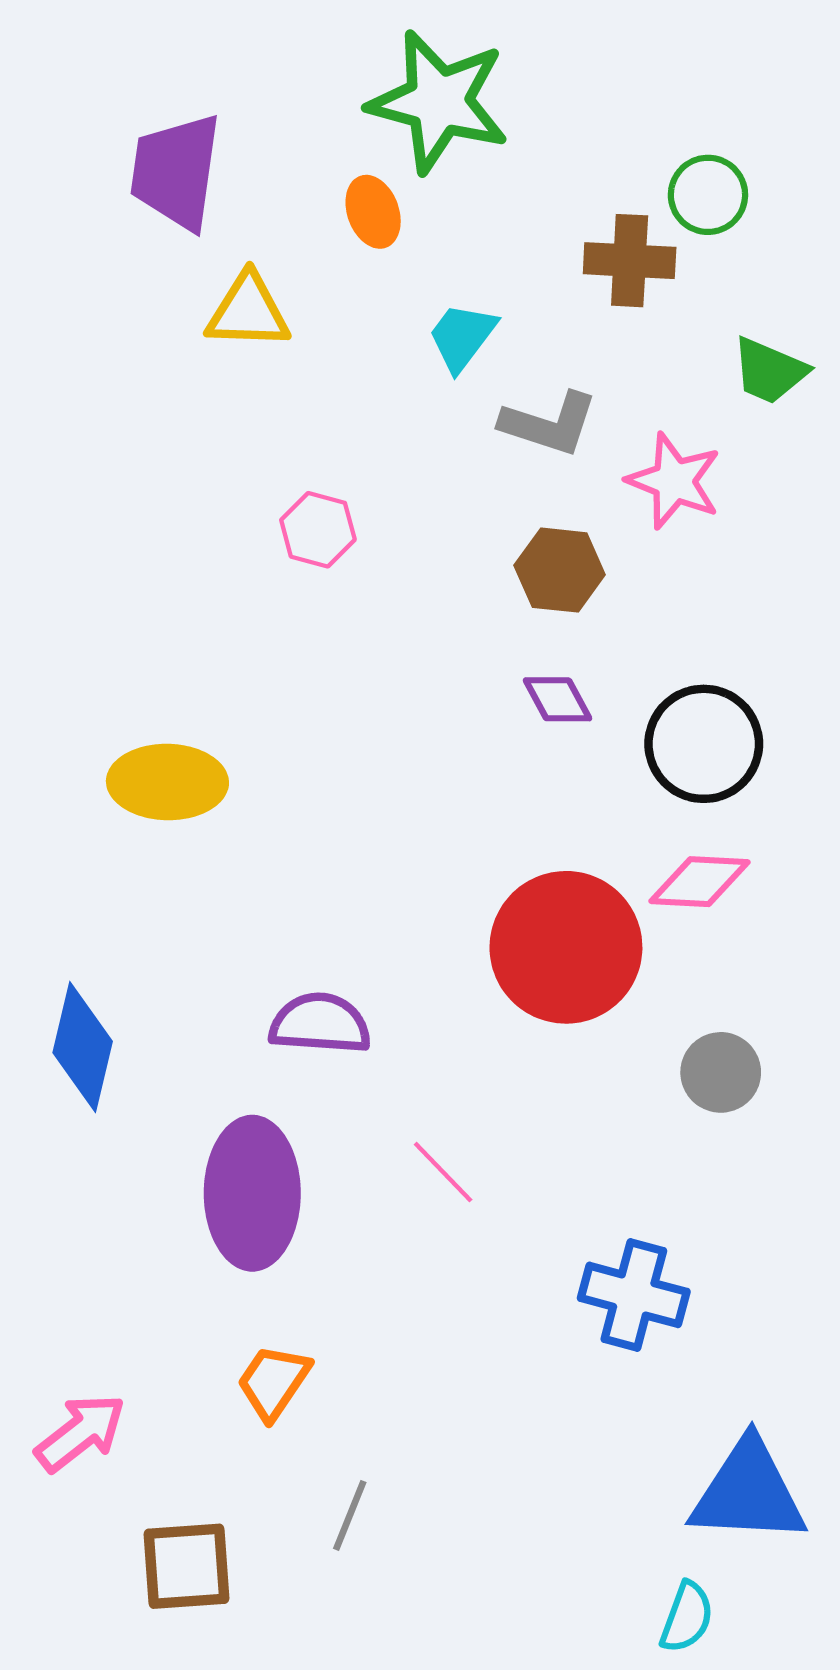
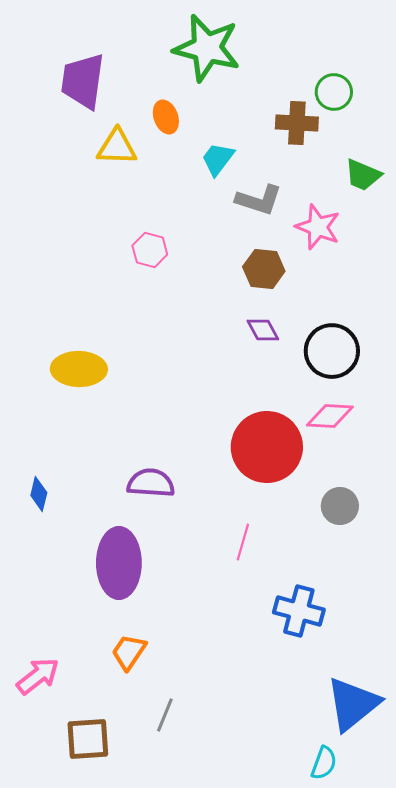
orange ellipse: (373, 212) -> (166, 117), moved
blue diamond: (83, 1047) -> (39, 494), size x0.6
pink line: (443, 1172) -> (243, 542), moved, turned 60
blue triangle: (748, 1492) -> (353, 704), turned -42

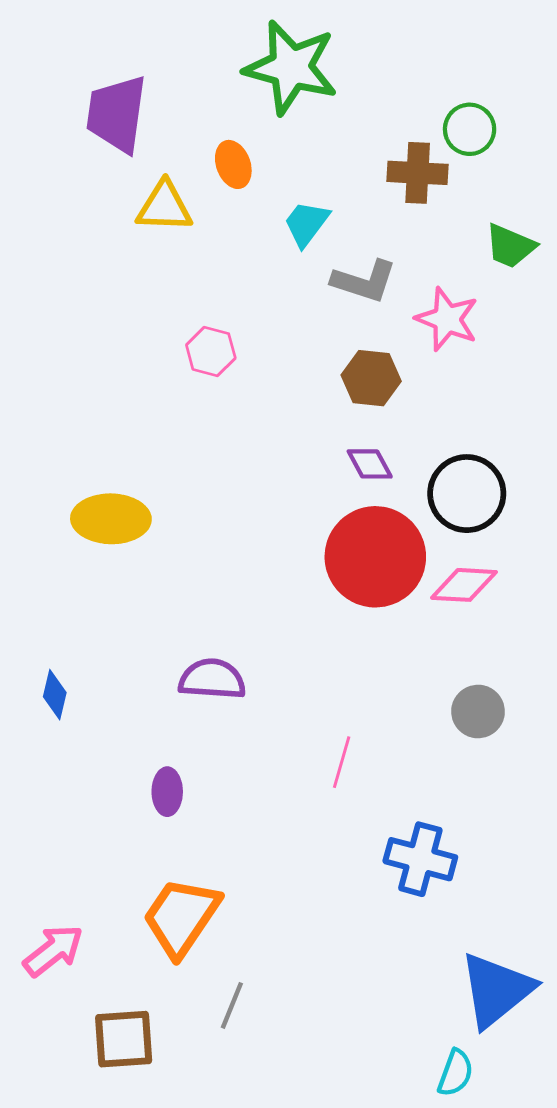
red circle: (267, 447) -> (375, 557), moved
purple ellipse: (119, 563) -> (167, 792), size x0.5
orange trapezoid: (129, 652) -> (181, 917), size x1.6

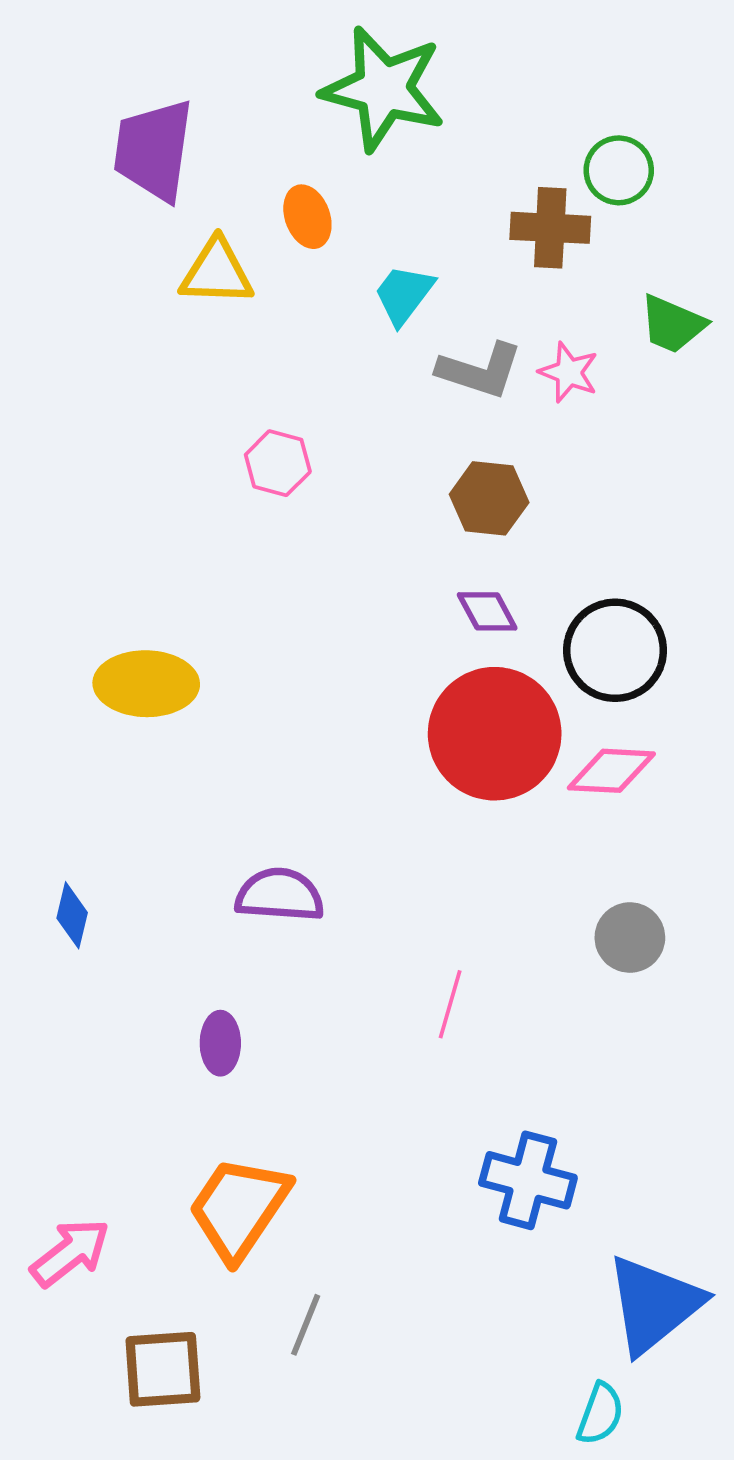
pink star: (447, 319) -> (569, 372), moved, size x0.7
blue cross: (420, 859) -> (528, 1180), moved

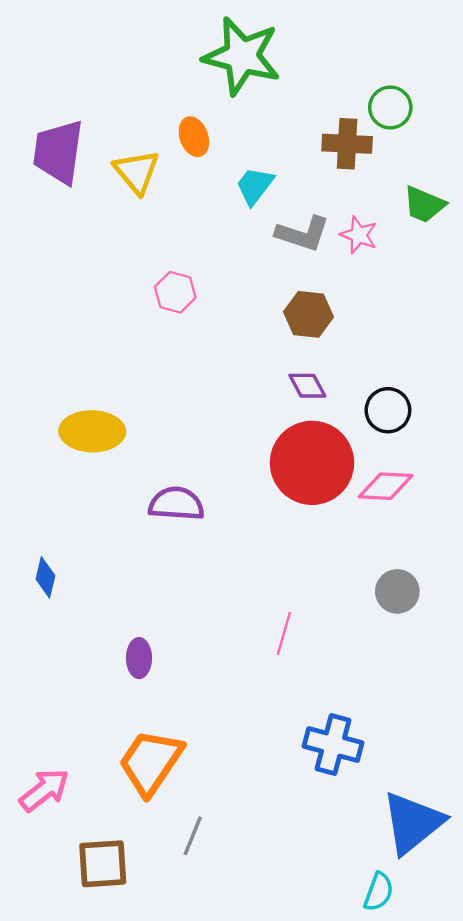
purple trapezoid: (154, 150) -> (58, 152), moved
yellow triangle: (217, 272) -> (137, 172), turned 48
black circle: (615, 650) -> (388, 410), size x0.7
purple semicircle: (280, 895) -> (176, 504), moved

